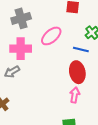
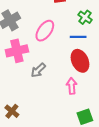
gray arrow: (12, 72) -> (38, 70), moved
pink arrow: (75, 95) -> (72, 86), moved

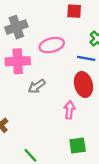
pink ellipse: (45, 31) -> (52, 45), turned 30

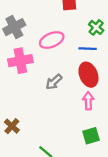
gray arrow: (37, 86) -> (54, 82), moved
pink arrow: (69, 110) -> (88, 101), moved

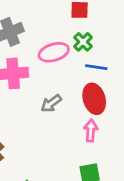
green cross: (96, 27) -> (83, 42), moved

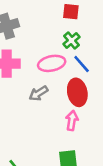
pink ellipse: (54, 52) -> (52, 63), moved
blue line: (96, 67) -> (82, 64), turned 36

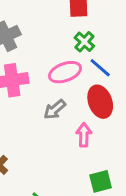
pink arrow: (72, 121) -> (84, 135), moved

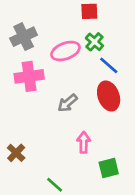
pink ellipse: (65, 72) -> (65, 51), moved
pink arrow: (84, 135) -> (84, 142), moved

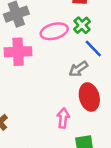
red ellipse: (109, 96) -> (89, 97), moved
gray arrow: (67, 103) -> (78, 69), moved

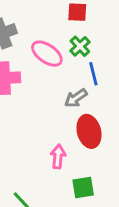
pink ellipse: (54, 31) -> (47, 54), turned 50
blue line: (93, 48) -> (93, 74), turned 30

